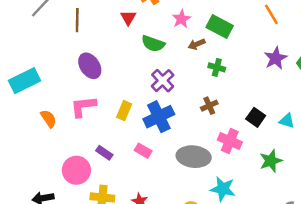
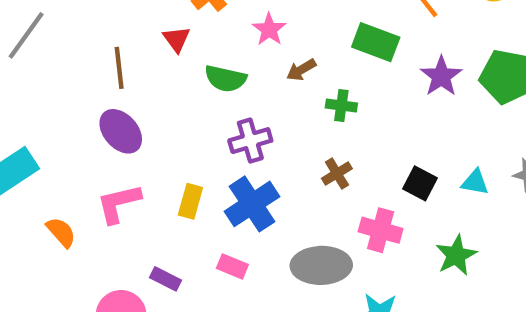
brown line: (77, 20) -> (119, 68), moved
green rectangle: (220, 26) -> (376, 42), moved
purple cross: (163, 81) -> (250, 141), turned 35

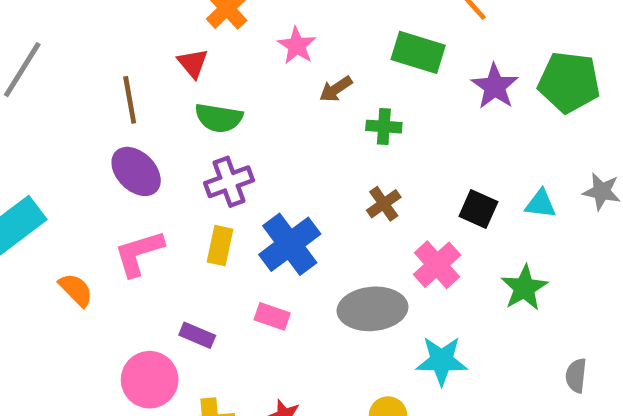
green semicircle: (225, 79) -> (219, 118), moved
purple cross: (250, 141) -> (229, 182), moved
pink cross: (381, 230) -> (437, 265), turned 36

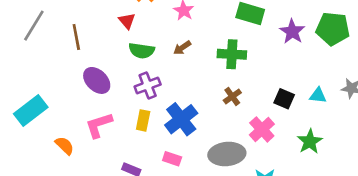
brown arrow: (336, 89) -> (182, 48), moved
brown line: (130, 100) -> (76, 37), moved
green cross: (384, 127) -> (232, 54), size x1.5

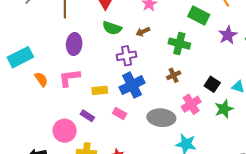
purple ellipse: (97, 80) -> (74, 44), turned 40
purple cross: (148, 85) -> (127, 56), moved
yellow rectangle: (143, 120) -> (100, 90), moved, turned 63
green star: (310, 141) -> (224, 109), moved
orange semicircle: (65, 146) -> (41, 79), moved

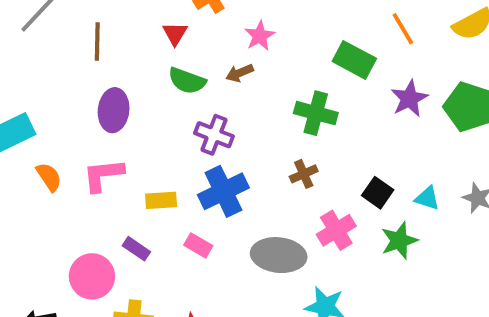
brown arrow: (143, 32) -> (240, 73), moved
purple cross: (127, 56) -> (214, 135), turned 30

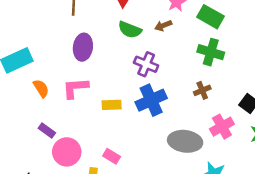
green rectangle: (354, 60) -> (211, 17), moved
pink rectangle: (198, 245) -> (112, 156), moved
purple rectangle: (136, 249) -> (47, 130), moved

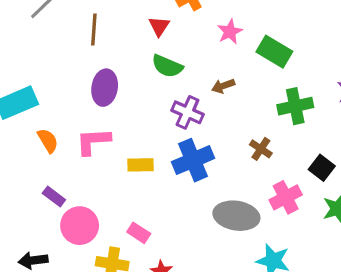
brown arrow: (163, 26) -> (223, 86), moved
green cross: (211, 52) -> (295, 106), moved, turned -30
brown cross: (202, 90) -> (261, 149), turned -35

